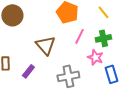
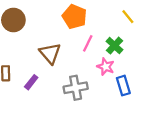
yellow line: (103, 12) -> (128, 17), moved
green cross: (103, 38) -> (115, 46), turned -35

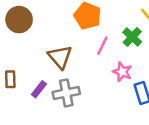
green cross: (115, 46) -> (132, 37), moved
gray cross: (76, 88) -> (66, 93), moved

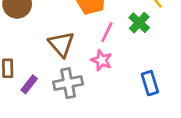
pink star: (122, 72) -> (102, 60), moved
purple rectangle: (39, 89) -> (29, 84), moved

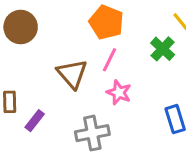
pink line: (107, 32) -> (110, 60), moved
gray cross: (68, 83) -> (92, 133), moved

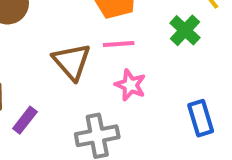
pink line: (110, 60) -> (119, 44), turned 60

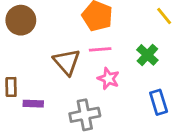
green cross: (185, 30) -> (147, 55), moved
purple rectangle: (25, 120) -> (33, 104), turned 54

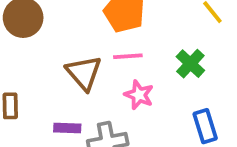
purple rectangle: (33, 104) -> (67, 128), moved

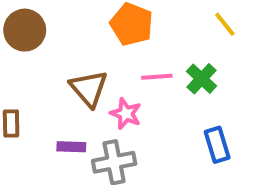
pink line: (128, 56) -> (157, 77), moved
pink star: (139, 95) -> (126, 114), moved

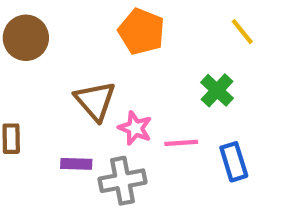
pink line: (157, 77) -> (181, 143), moved

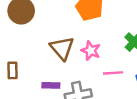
pink star: (135, 128) -> (91, 51), moved

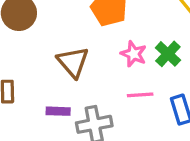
pink star: (91, 51) -> (134, 54), moved

